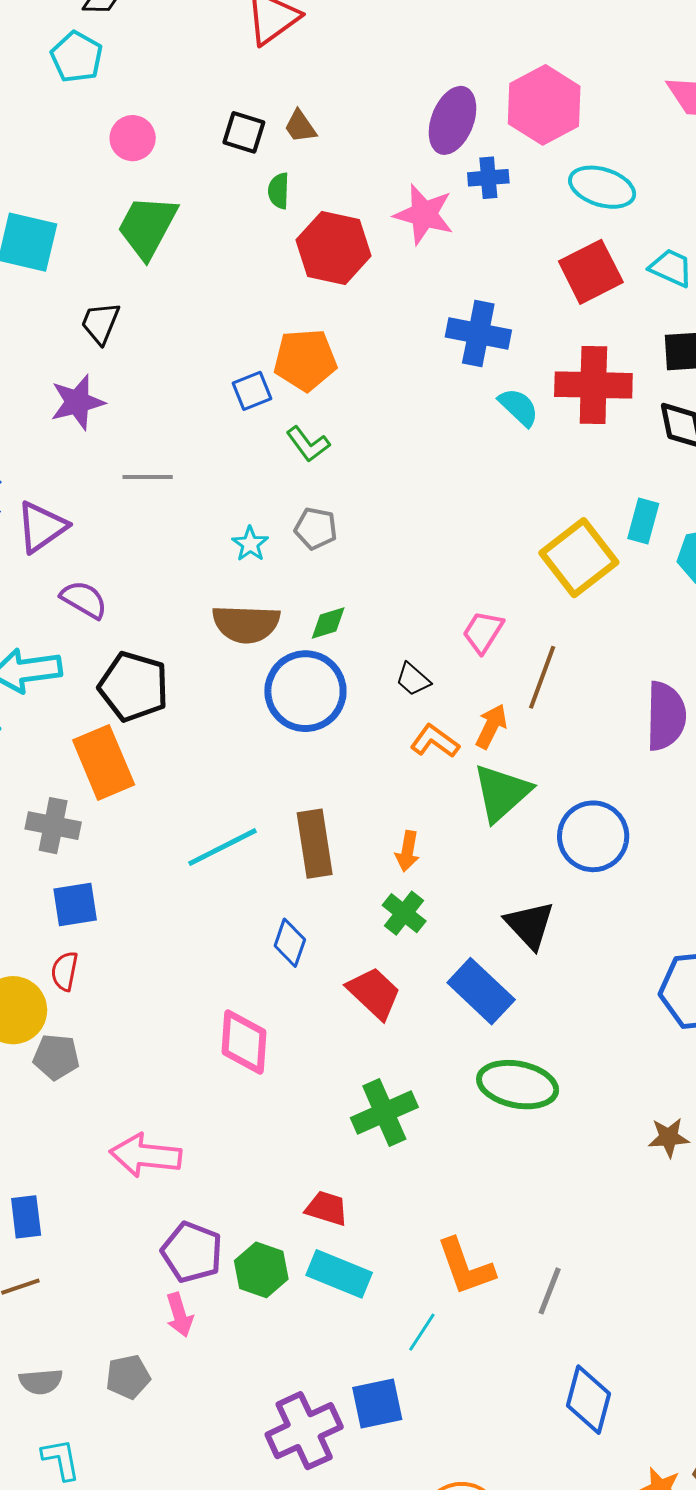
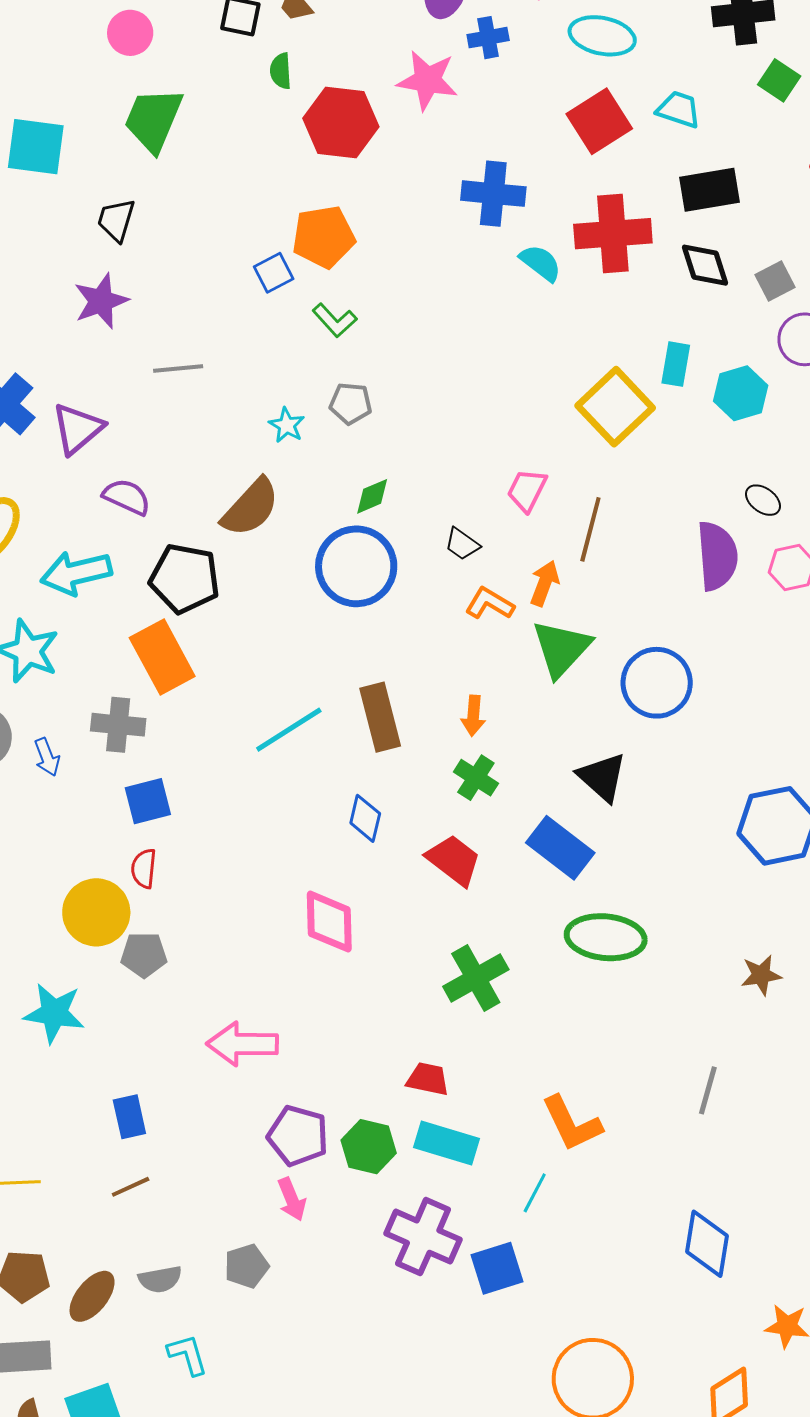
brown semicircle: (246, 624) -> (251, 508), moved, turned -44
gray line: (550, 1291) -> (708, 1090), moved
purple cross: (304, 1431) -> (423, 1237), moved, turned -36

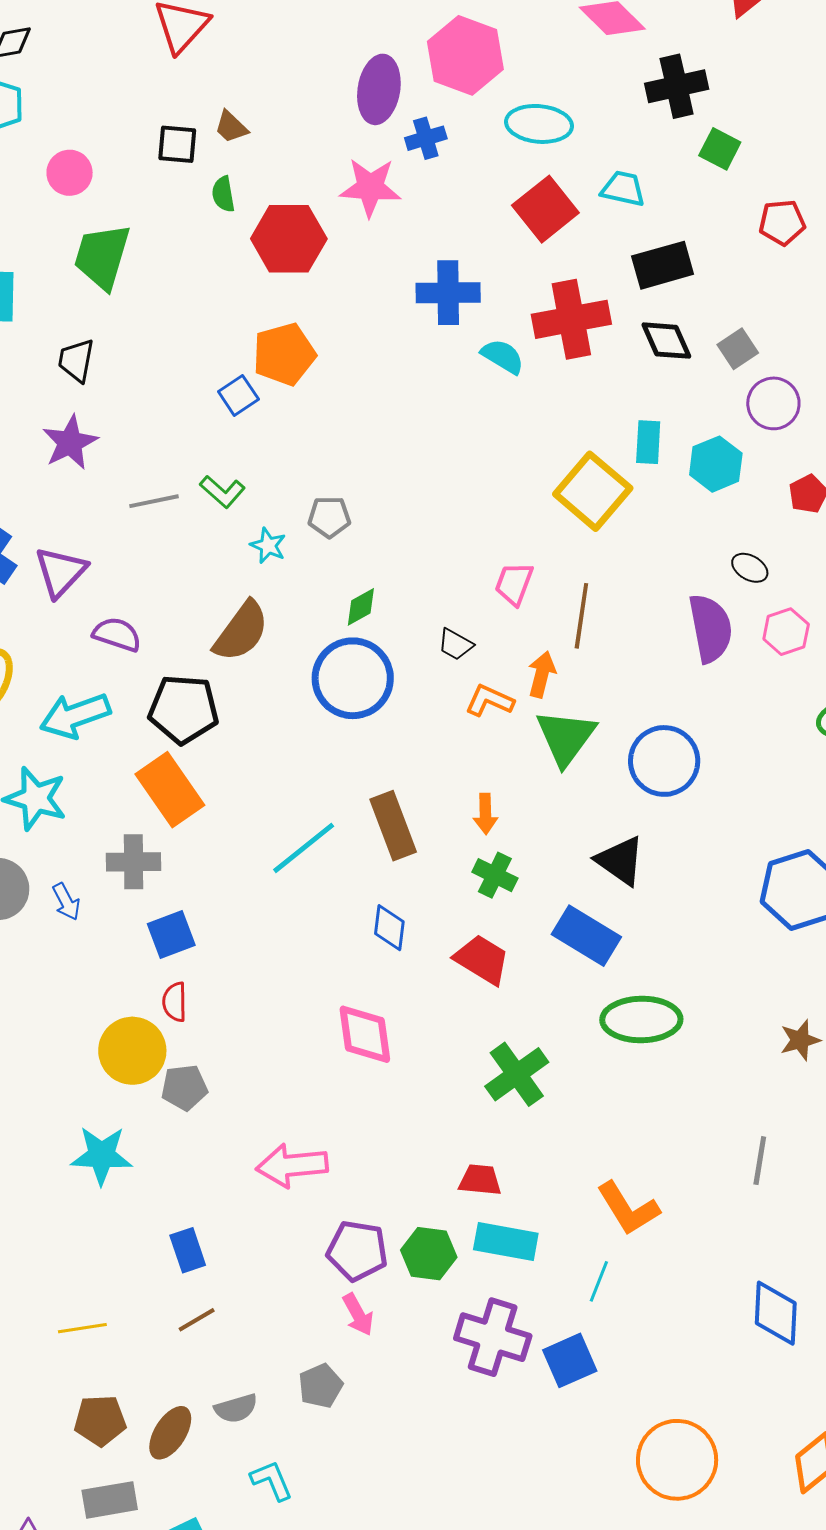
green L-shape: (335, 320) -> (222, 492), moved

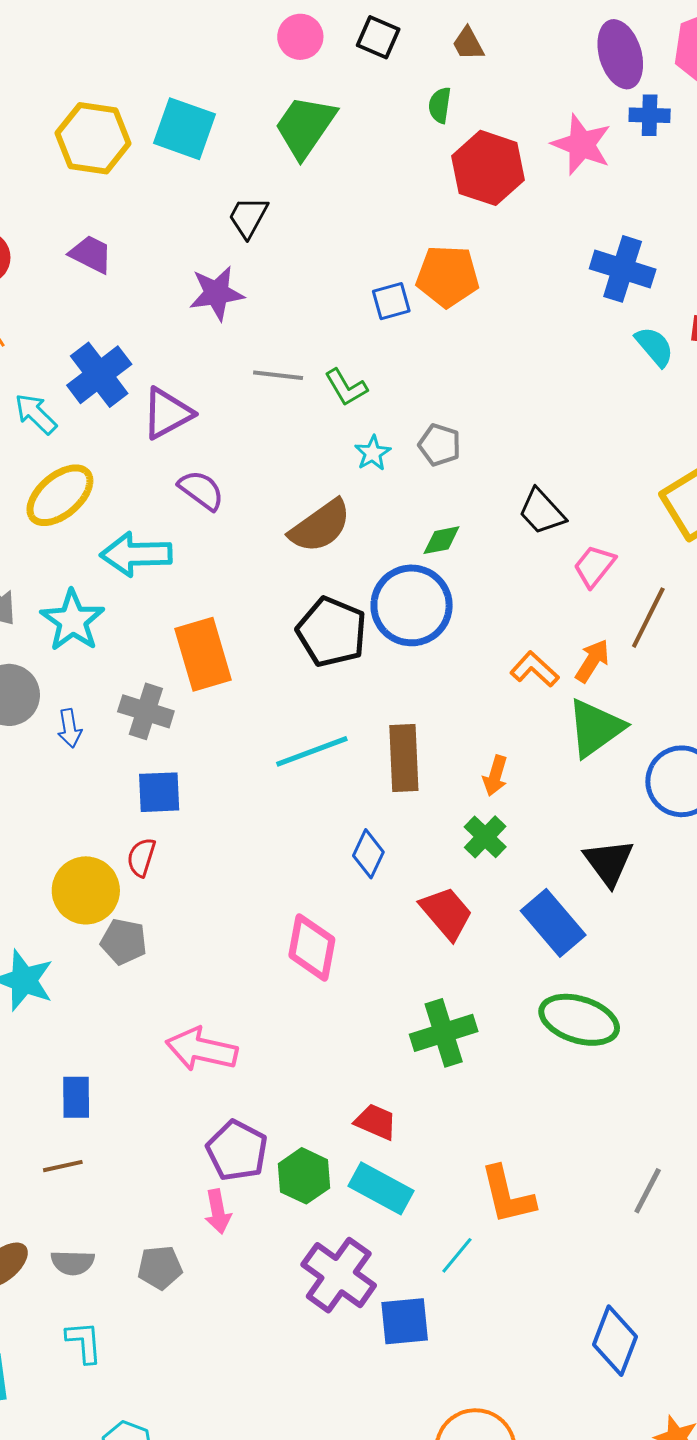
purple ellipse: (379, 89) -> (620, 54), turned -44
black square: (177, 144) -> (378, 37), moved
black trapezoid: (455, 644) -> (542, 512), moved, size x1.4
black pentagon: (184, 709) -> (332, 632), moved

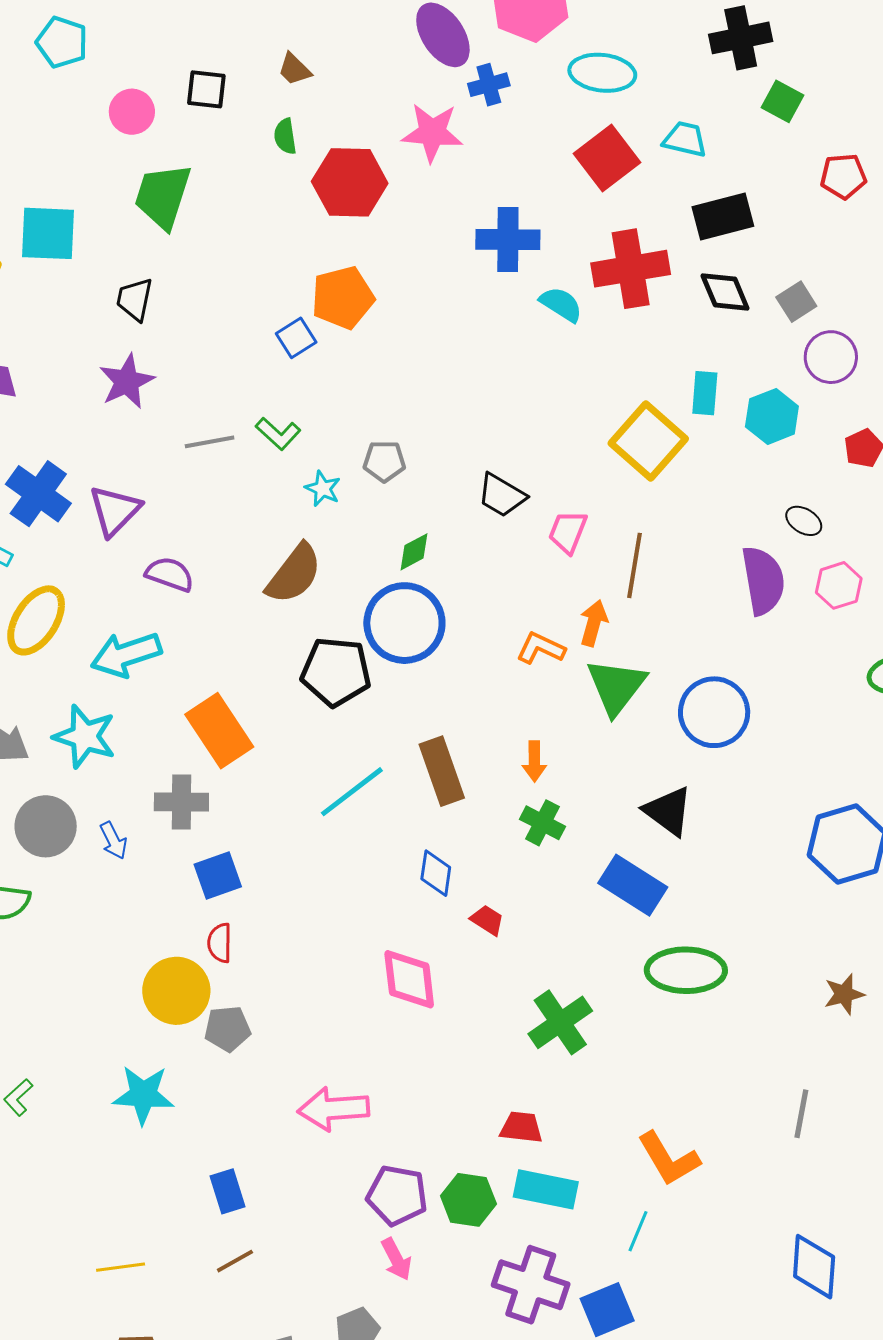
red trapezoid: (446, 913) -> (487, 920), moved, size x0.6

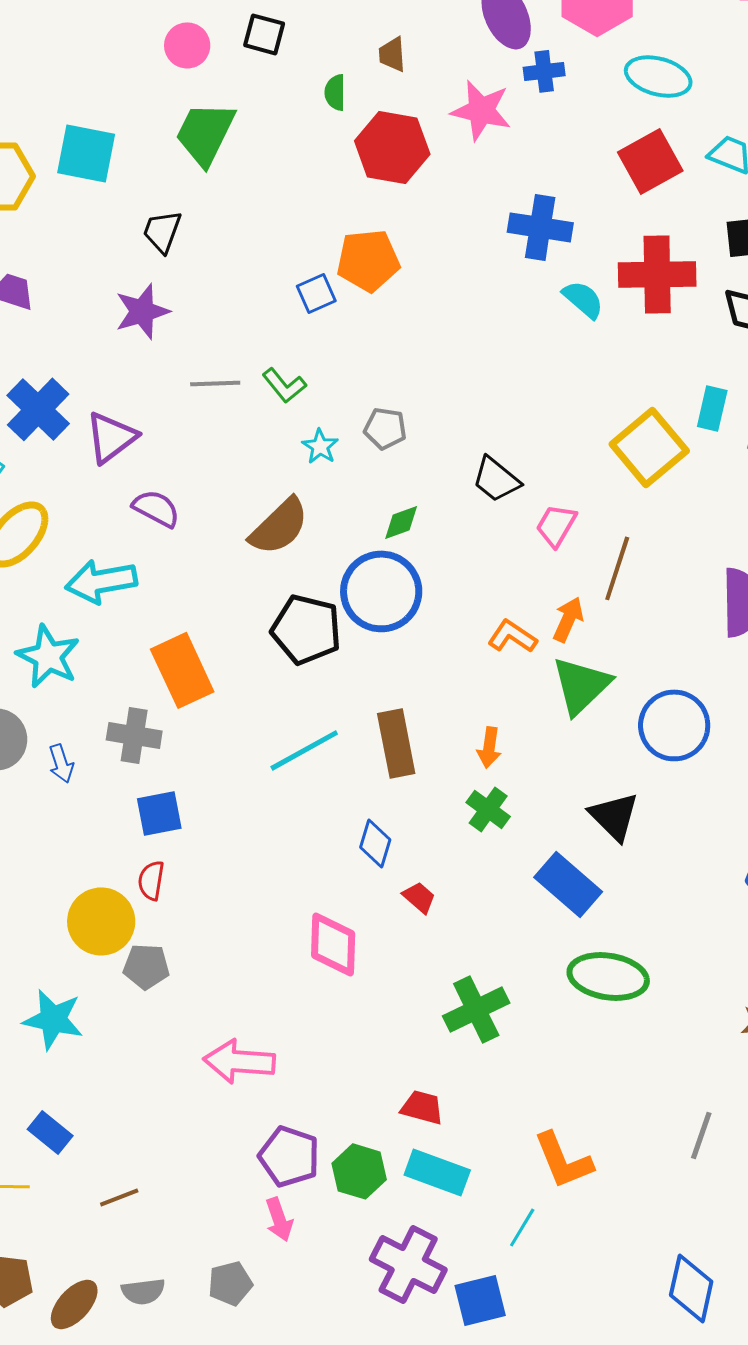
brown trapezoid: (294, 69) -> (392, 54), moved, turned 33
blue rectangle: (228, 1191) -> (50, 1132), moved, turned -42

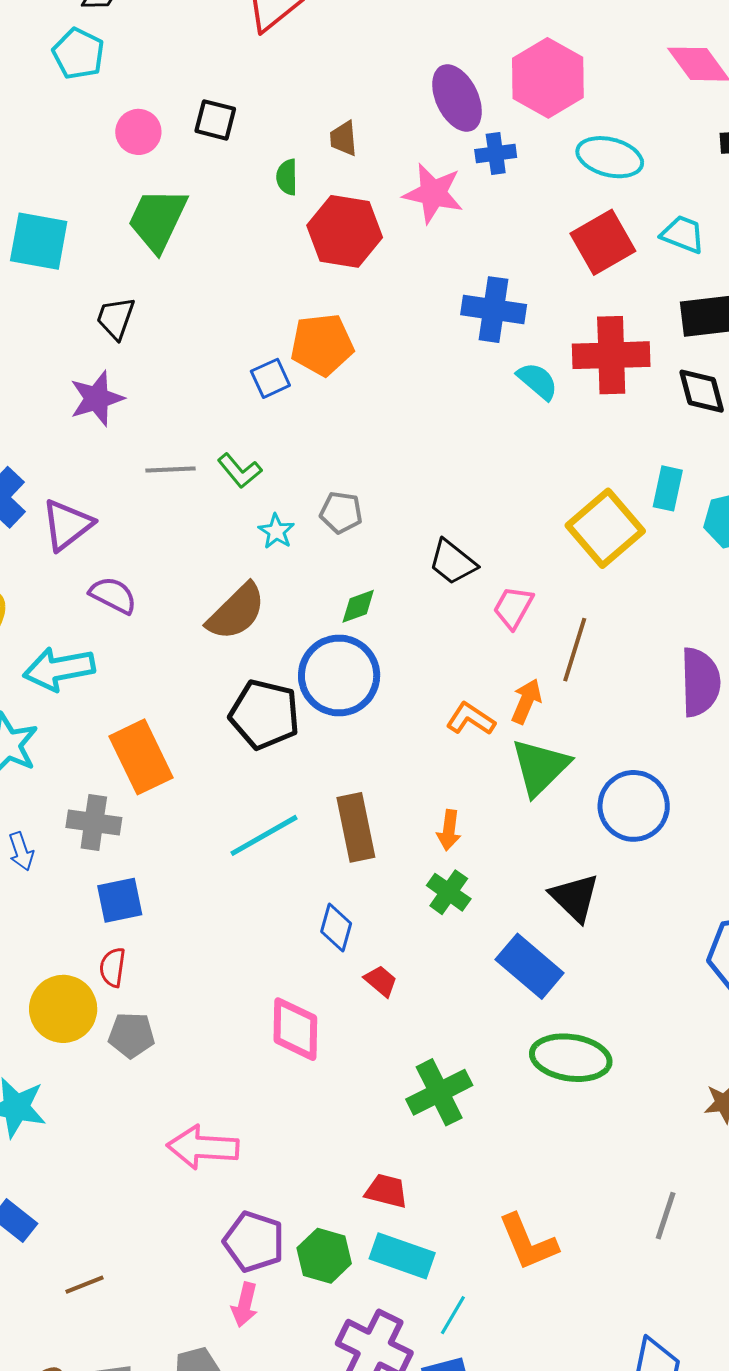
gray pentagon: (146, 966) -> (131, 1035), moved
pink arrow: (279, 1219) -> (245, 1305), turned 33
cyan line: (522, 1227) -> (453, 1315), moved

